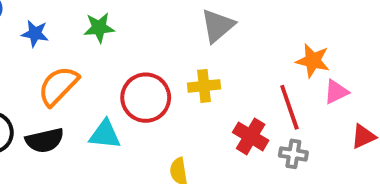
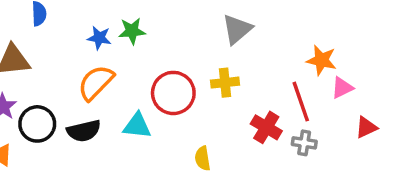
blue star: (35, 33) -> (99, 38), moved

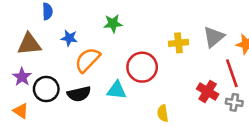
gray triangle: (237, 29) -> (214, 37), moved
blue star: (99, 38) -> (69, 38), moved
yellow cross: (225, 83) -> (178, 43), moved

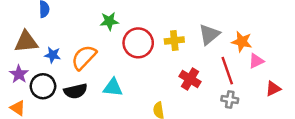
blue star: (69, 38) -> (53, 55), moved
red circle: (142, 67) -> (138, 43), moved
red cross: (208, 91) -> (190, 79), moved

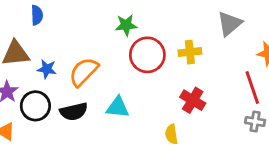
green star: (109, 21) -> (126, 25), moved
gray triangle: (209, 34) -> (230, 24), moved
red cross: (190, 79) -> (193, 100), moved

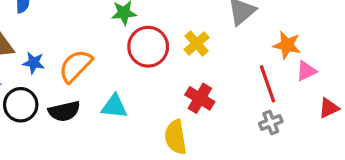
yellow cross: (190, 52) -> (197, 43), turned -35
gray cross: (255, 121) -> (271, 123), turned -30
yellow semicircle: (171, 134) -> (176, 137), size x1.5

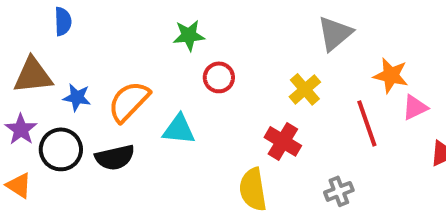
yellow cross: (197, 43) -> (305, 89), moved
red circle: (148, 47) -> (219, 77), size x0.6
cyan triangle: (114, 106) -> (179, 129), moved
gray cross: (271, 123) -> (339, 191), moved

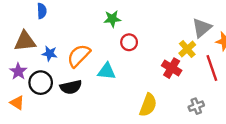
gray triangle: (335, 33) -> (202, 28), moved
yellow cross: (305, 89) -> (187, 49), moved
red cross: (283, 141) -> (172, 68), moved
yellow semicircle: (253, 189) -> (148, 105), turned -150

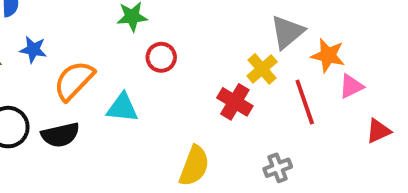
blue star: (50, 53) -> (33, 50), moved

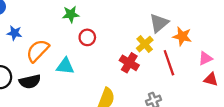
pink triangle: (351, 86) -> (205, 58), moved
red triangle: (378, 131) -> (211, 79), turned 40

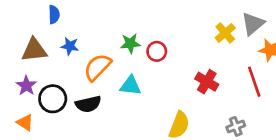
green star: (71, 14) -> (130, 43), moved
gray triangle: (159, 23) -> (253, 24), moved
yellow cross: (145, 44) -> (225, 33), moved

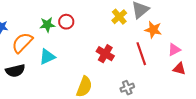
red circle: (157, 51) -> (66, 22), moved
cyan triangle: (130, 86) -> (47, 57), turned -30

